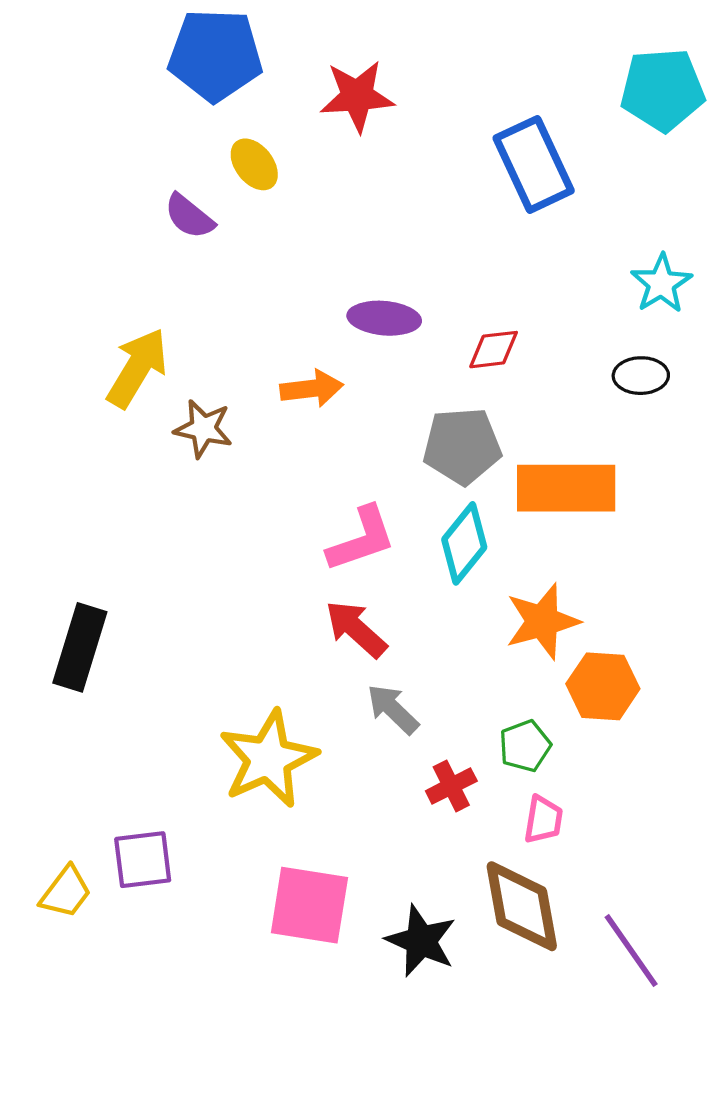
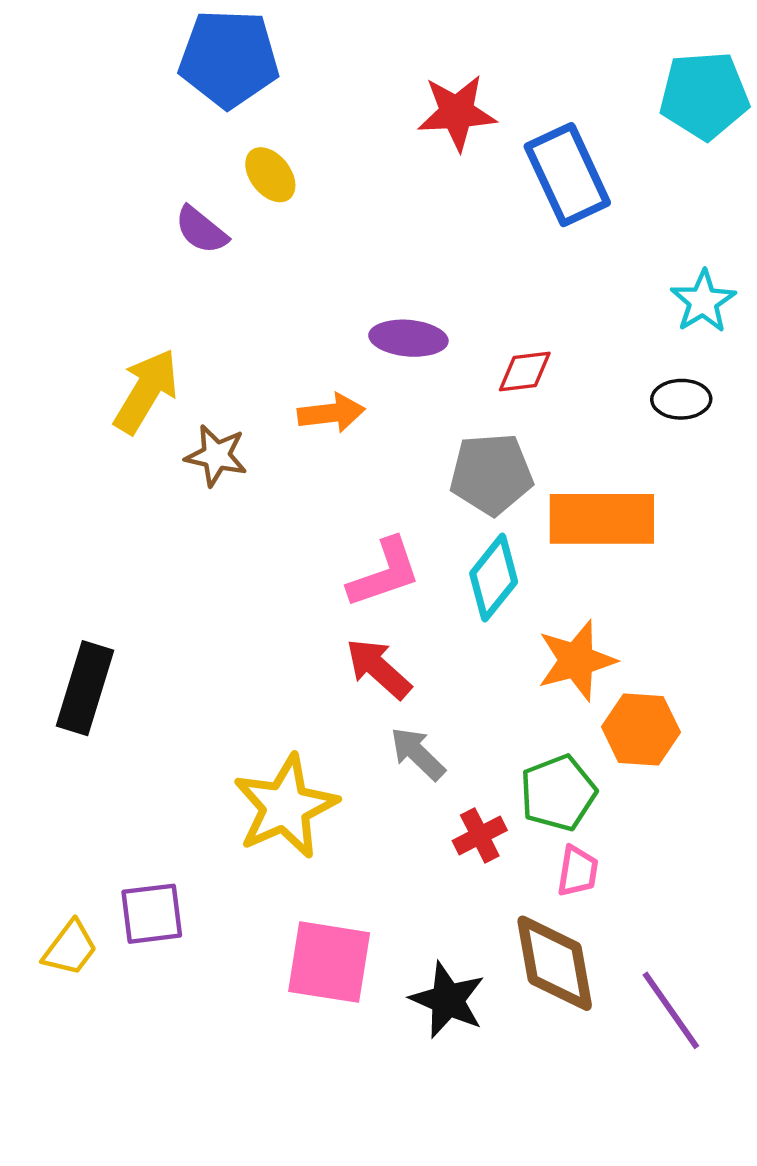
red star: (357, 96) -> (457, 113), moved
green pentagon: (525, 746) -> (558, 793), size x1.4

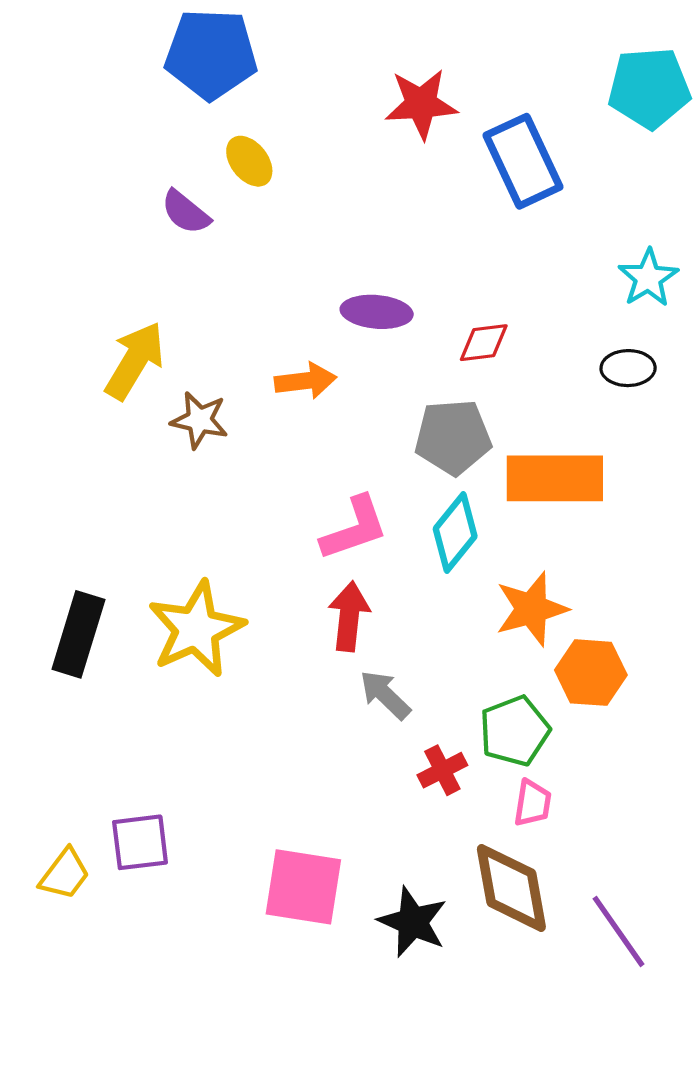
red arrow: (379, 669) -> (349, 616), turned 54
yellow star: (285, 807) -> (196, 629), moved

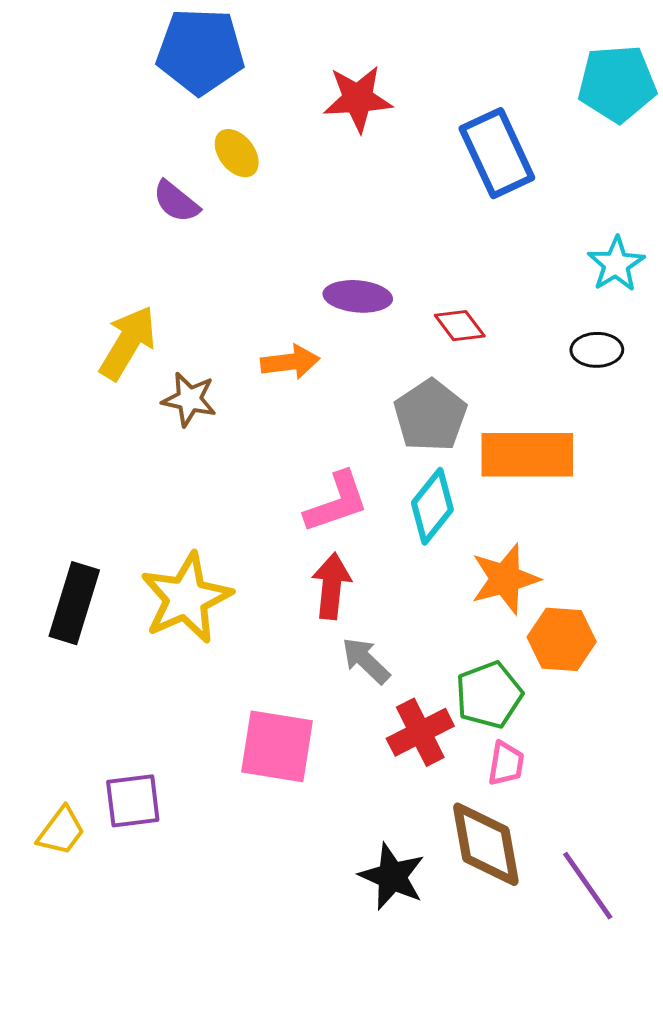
red star: (421, 104) -> (358, 99), moved
red diamond: (484, 343) -> (460, 326), turned 60
gray pentagon: (453, 437) -> (430, 415), turned -30
red cross: (442, 770) -> (420, 732), size x1.4
pink square: (303, 887) -> (277, 746), moved

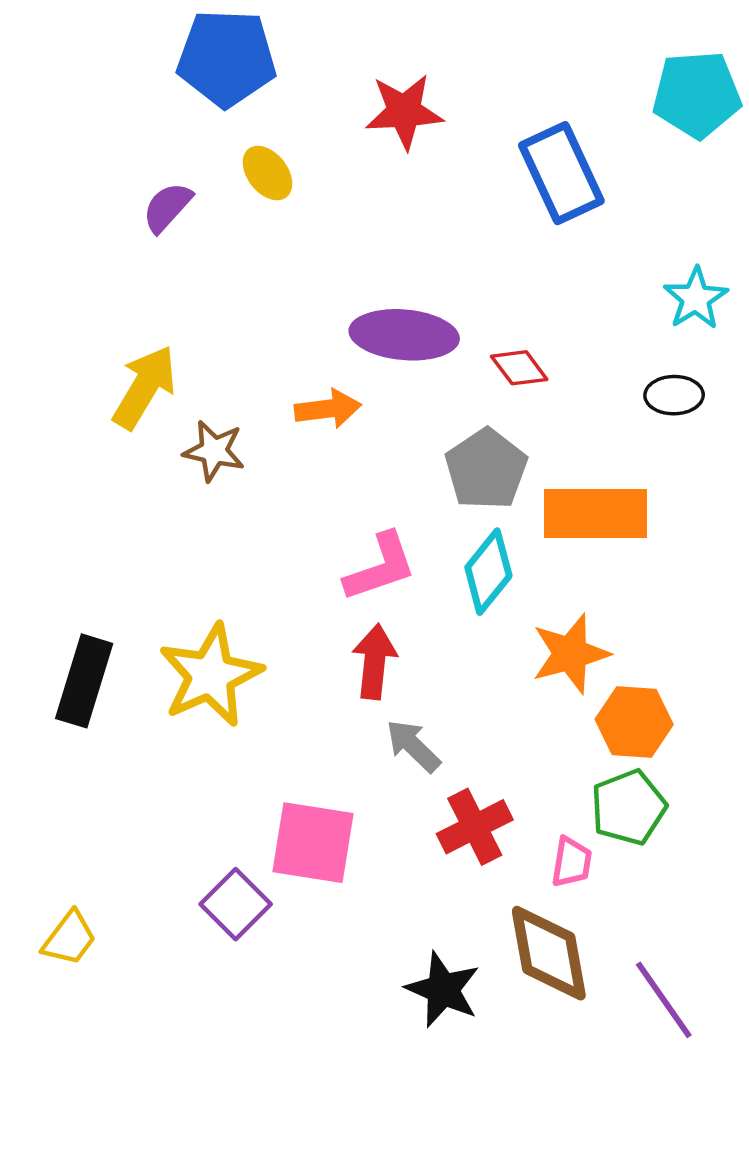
purple semicircle: (176, 202) -> (167, 207), moved, turned 93
purple ellipse: (358, 296) -> (404, 335), size x1.4
green pentagon: (489, 695) -> (628, 807), moved
purple square: (133, 801) -> (236, 904), moved, turned -38

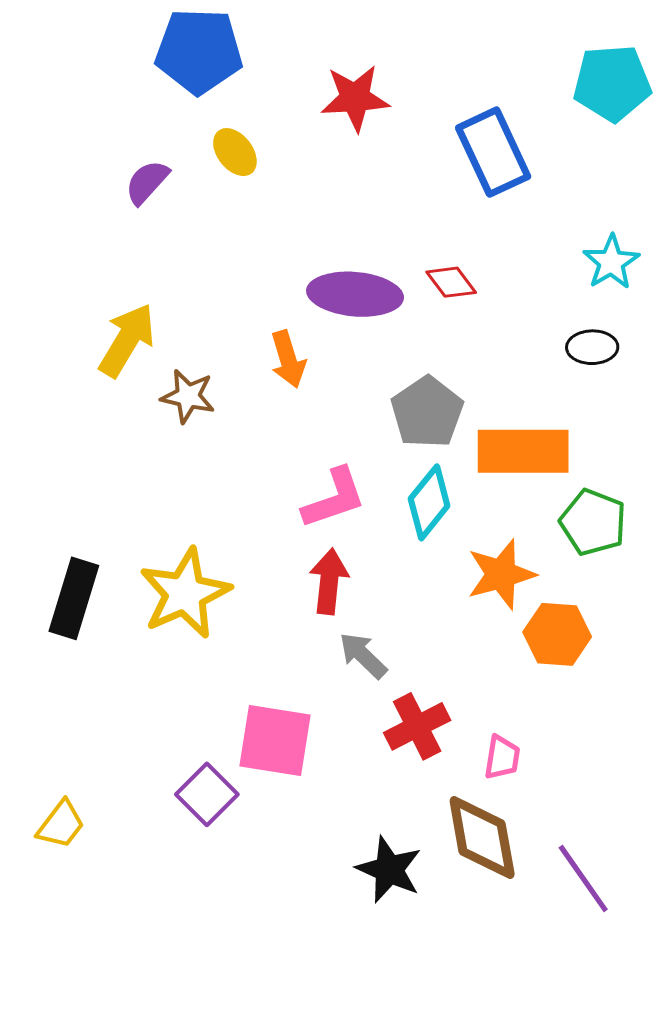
red diamond: (519, 368) -> (451, 282), moved
orange arrow: (328, 409) -> (288, 359), turned 80
green pentagon: (628, 807) -> (593, 522), moved, turned -30

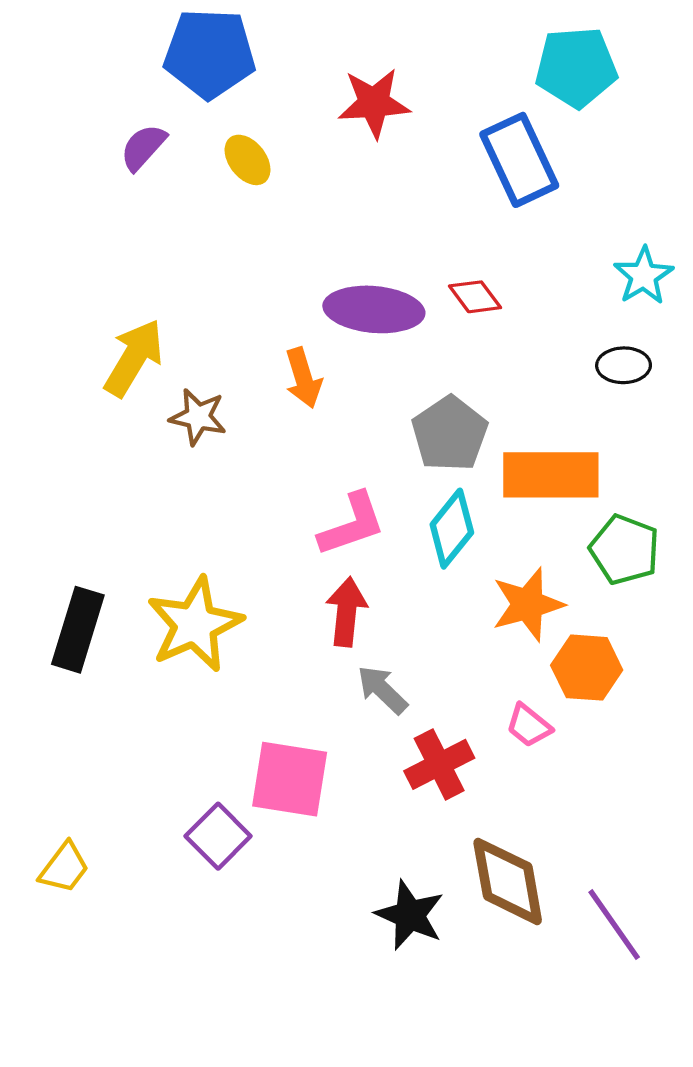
cyan pentagon: (612, 83) -> (576, 67), moved
purple semicircle: (147, 182) -> (143, 147), moved
pink trapezoid: (502, 757) -> (529, 726), moved, turned 120

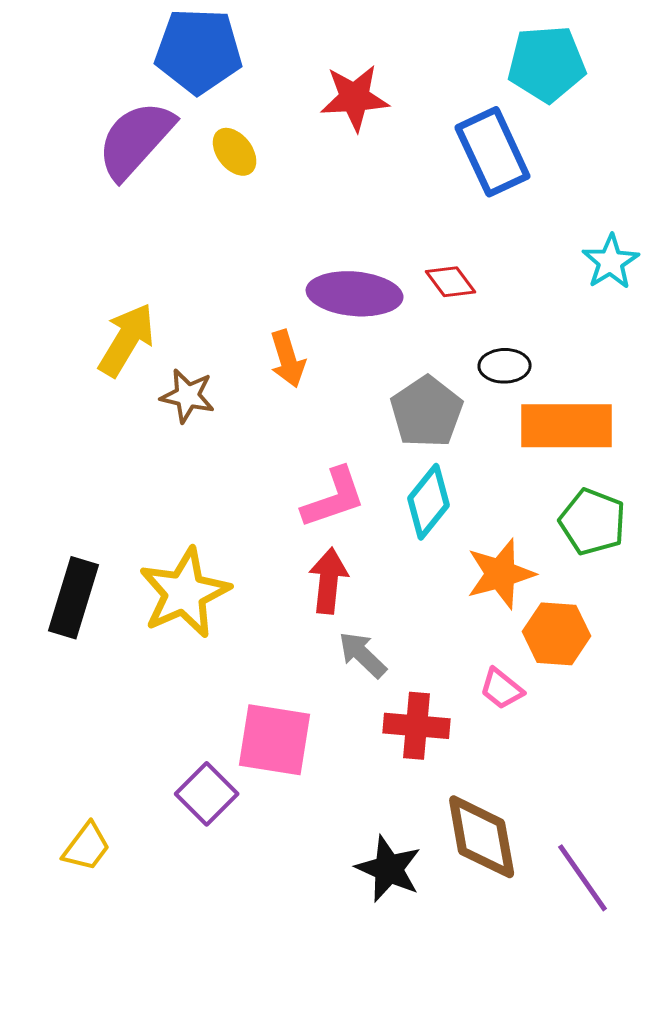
purple semicircle: (143, 147) -> (136, 140), size x1.8
black ellipse: (624, 365) -> (505, 366), moved
orange rectangle: (551, 475) -> (567, 426), moved
red cross: (439, 764) -> (417, 726), turned 32
yellow trapezoid: (64, 868) -> (87, 847), moved

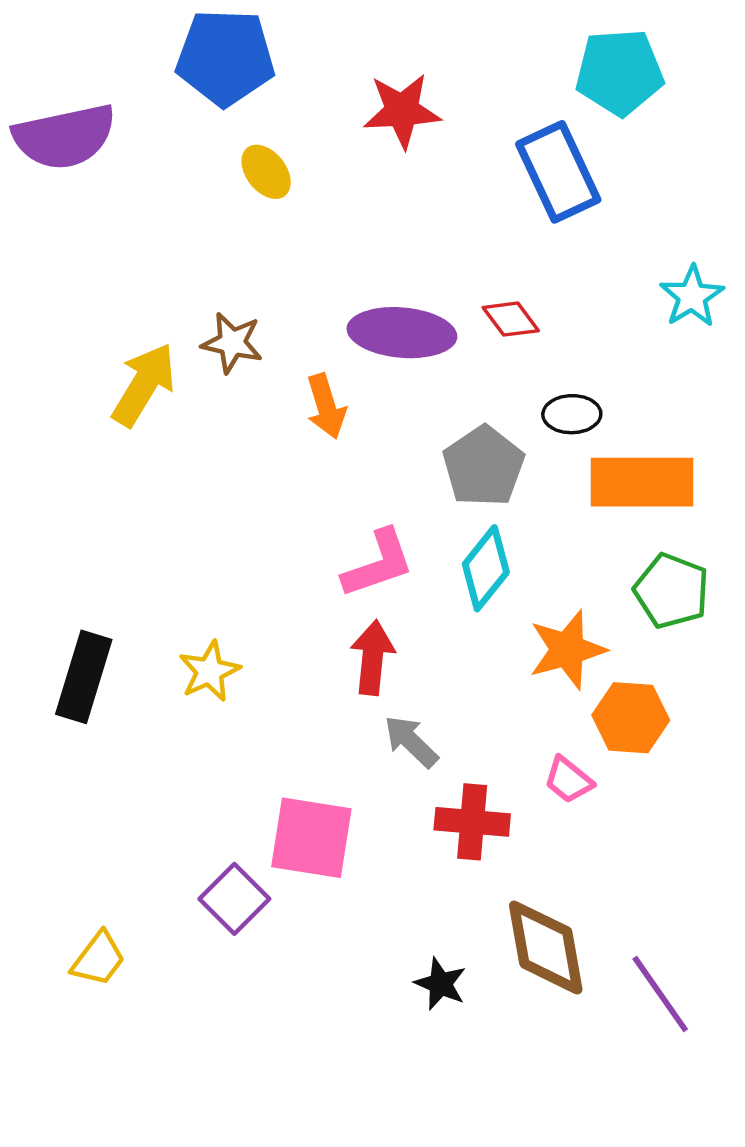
purple semicircle: (136, 140) -> (64, 137), moved, turned -144
brown star: (188, 396) -> (232, 343), moved
yellow star: (185, 593) -> (209, 671), size x0.6
black star: (389, 869) -> (440, 984), size x0.7

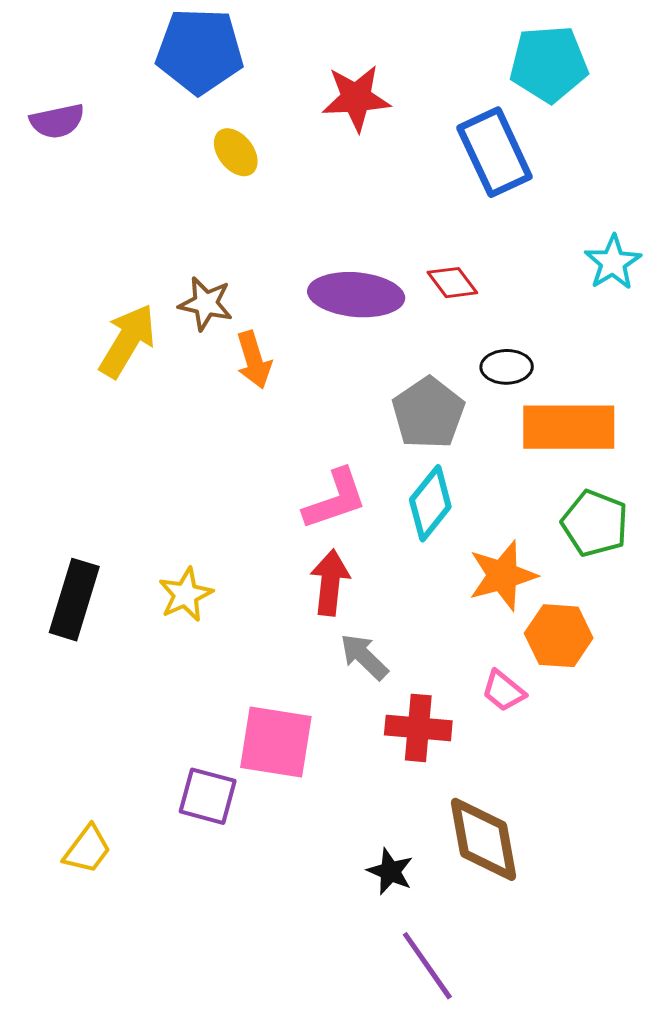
purple semicircle: (64, 137) -> (57, 121), size x0.6
orange arrow: (326, 406) -> (254, 360), moved
purple square: (234, 899) -> (208, 796), turned -30
purple line: (660, 994) -> (427, 966), moved

